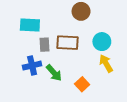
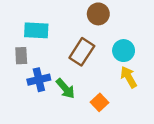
brown rectangle: (67, 43) -> (82, 52), turned -60
gray rectangle: (45, 45) -> (21, 56), moved

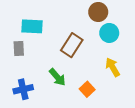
brown circle: (98, 14) -> (98, 12), moved
cyan circle: (124, 51) -> (109, 33), moved
blue cross: (39, 80) -> (23, 89), moved

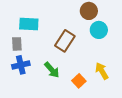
yellow arrow: (113, 67) -> (102, 71), moved
blue cross: (23, 89) -> (21, 65), moved

